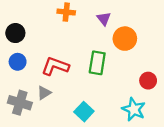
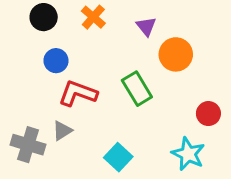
orange cross: (66, 12) -> (93, 17), turned 35
black circle: (15, 33) -> (44, 17), moved
blue circle: (18, 62) -> (56, 61), moved
green rectangle: (97, 63) -> (137, 89), turned -40

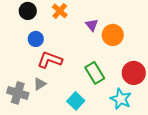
purple triangle: (146, 26) -> (92, 25), moved
green rectangle: (137, 89) -> (95, 73), moved
red circle: (208, 114) -> (134, 73), size x1.5

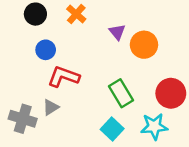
cyan star: (121, 99) -> (154, 126), turned -30
cyan square: (76, 101) -> (112, 129), moved

